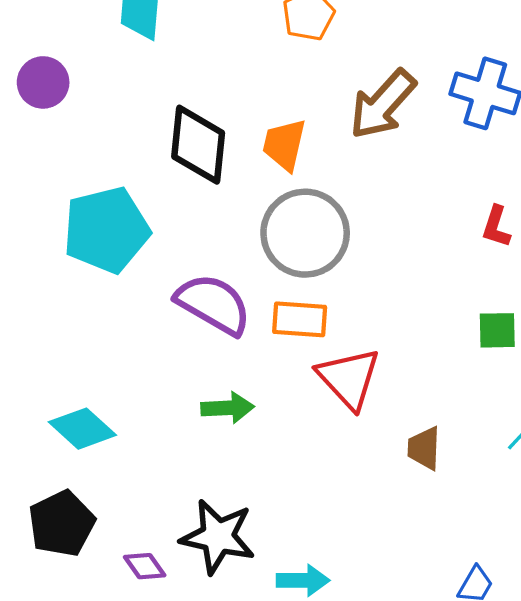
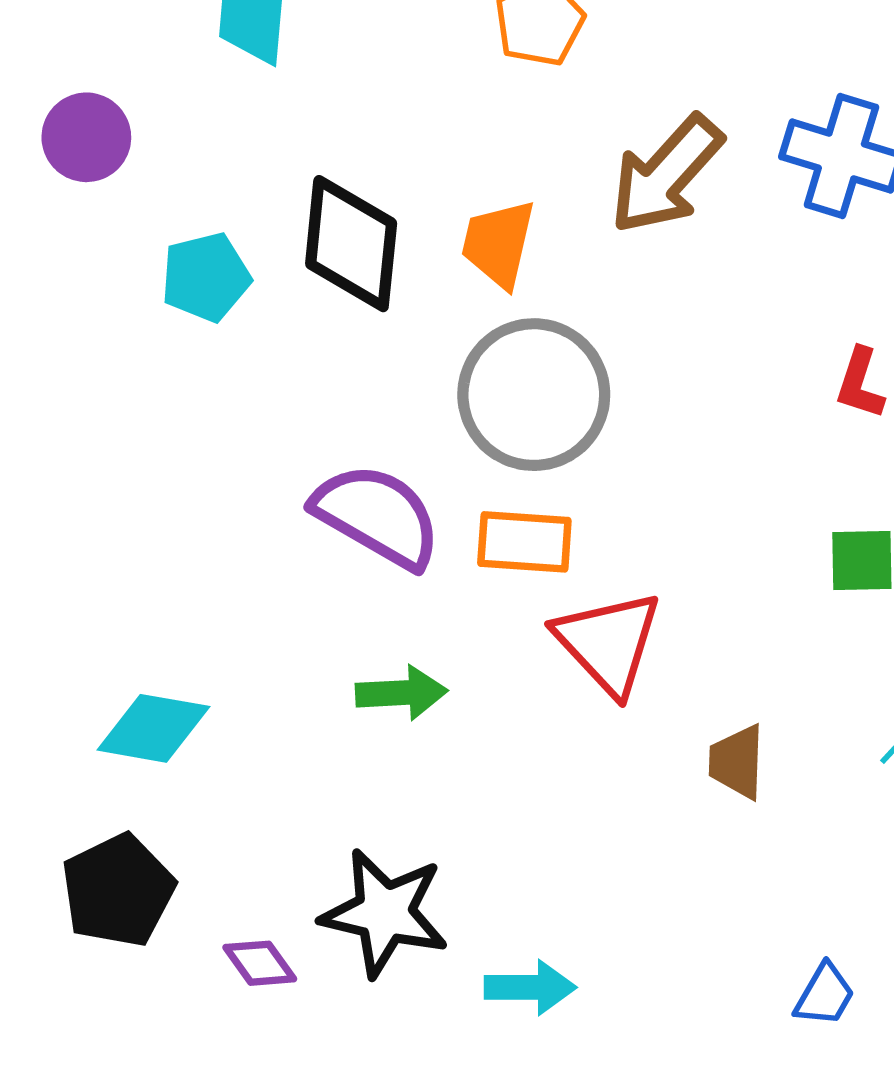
cyan pentagon: (106, 230) -> (206, 277), moved, size x0.6
cyan diamond: (82, 429) -> (153, 728), turned -32

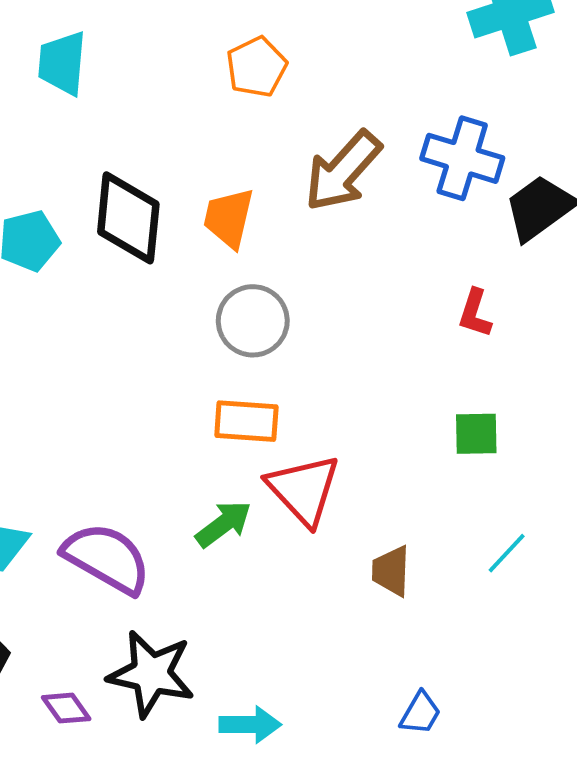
gray circle: (534, 395) -> (253, 321), size x0.7
purple semicircle: (377, 516) -> (107, 558), moved
green arrow: (401, 693) -> (224, 524), moved, turned -34
blue trapezoid: (825, 995) -> (420, 713), moved

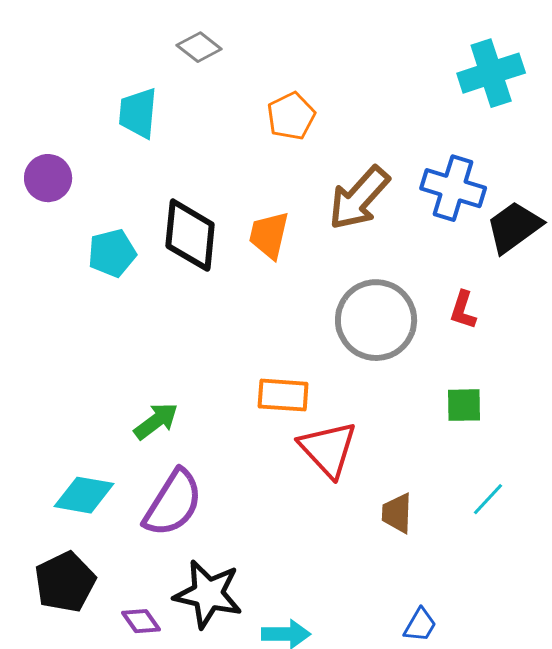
gray circle: (253, 321) -> (376, 320), moved, size x1.4
green arrow: (224, 524) -> (156, 421), moved
purple semicircle: (107, 558) -> (173, 503), turned 92

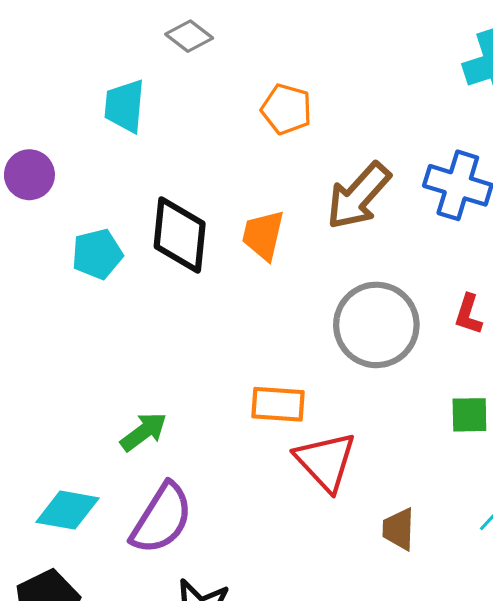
orange pentagon: (291, 116) -> (286, 109), turned -30

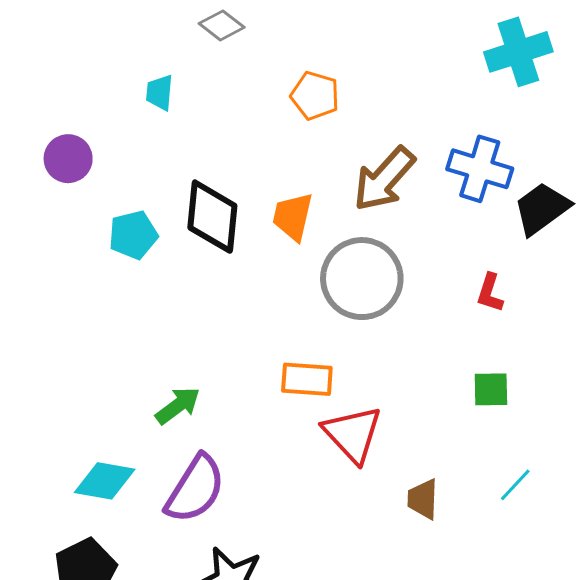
cyan trapezoid: (125, 106) -> (160, 93), size x0.7
gray circle: (376, 325) -> (362, 279), moved

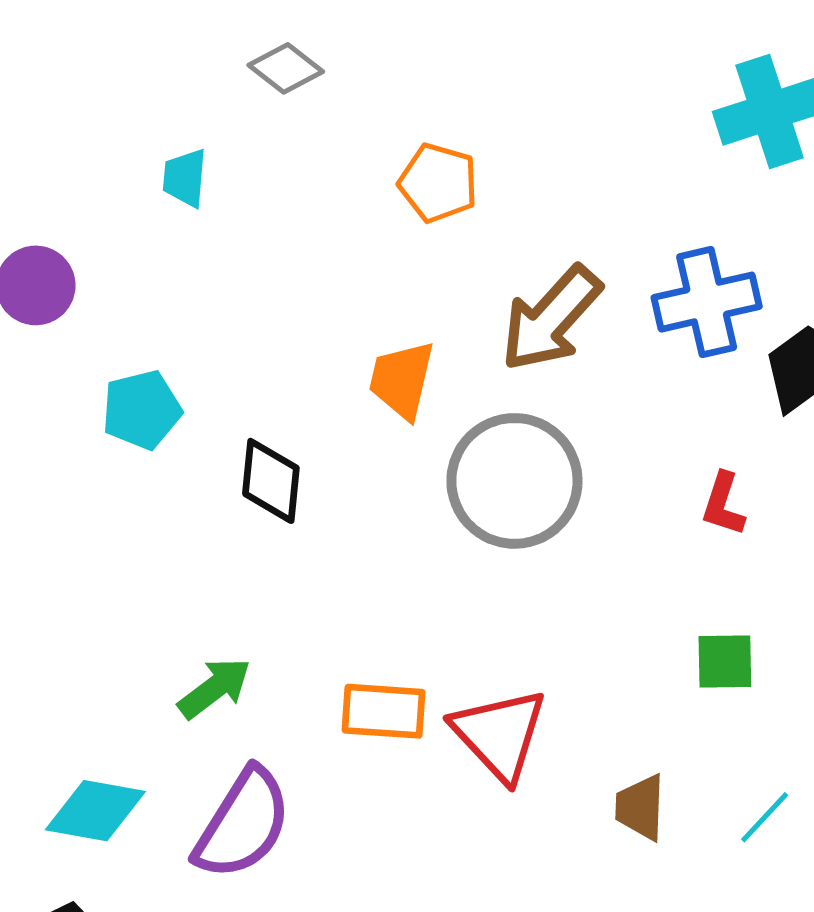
blue cross: (480, 169) -> (707, 302), turned -30
black diamond: (212, 217) -> (271, 481), moved, size x0.7
orange rectangle: (307, 379) -> (384, 711), moved
brown trapezoid: (423, 499) -> (640, 807), moved

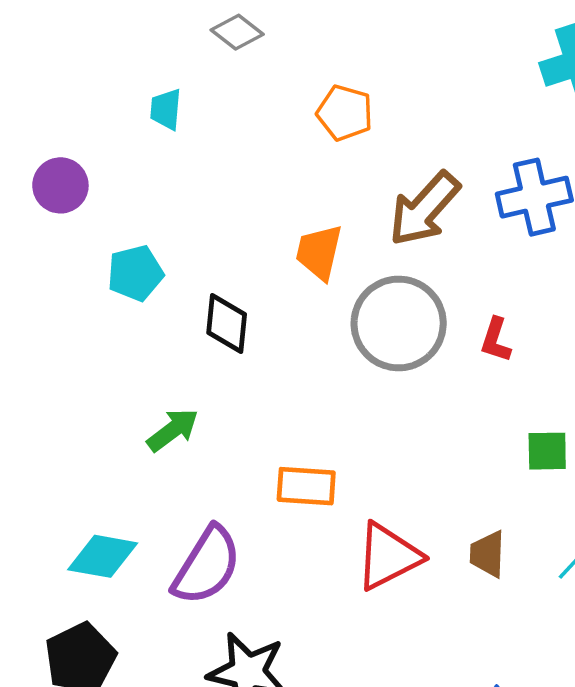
red L-shape: (723, 504) -> (496, 340), moved
green arrow: (215, 688) -> (173, 430), moved
red triangle: (500, 734) -> (388, 556), moved, turned 46

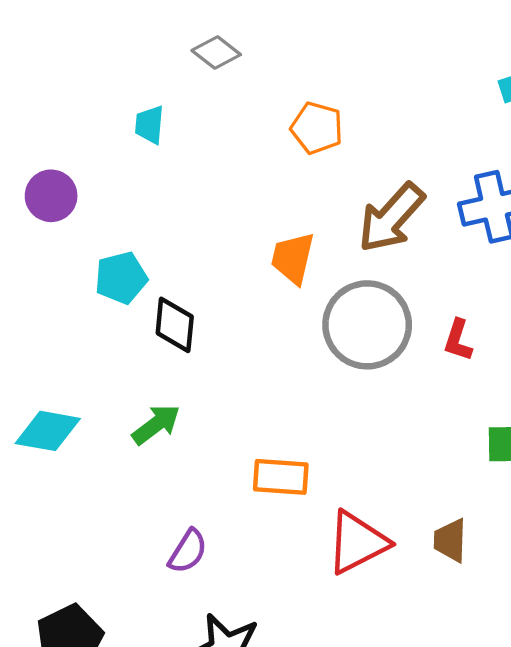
black diamond: (227, 323) -> (175, 325), moved
cyan diamond: (103, 556) -> (48, 431), moved
purple semicircle: (207, 566) -> (188, 551), size x0.6

